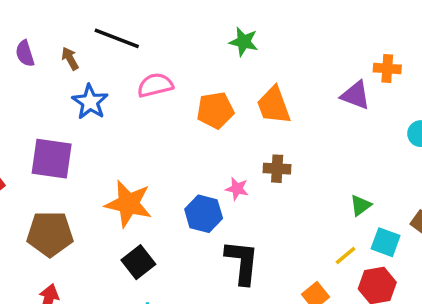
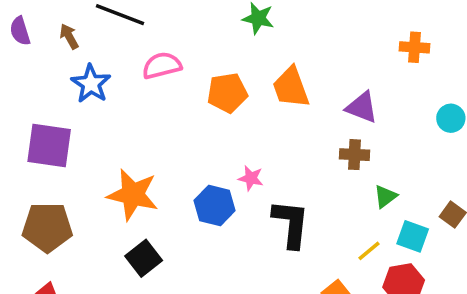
purple triangle: (356, 95) -> (362, 107), moved
brown cross: (277, 169) -> (354, 155), moved
black L-shape: (242, 262) -> (291, 224), moved

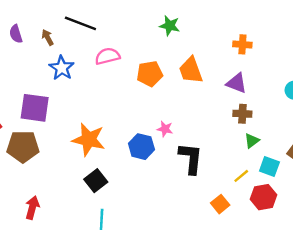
orange cross: (414, 47) -> (242, 44), moved
brown cross: (354, 155) -> (242, 114), moved
brown pentagon: (47, 227) -> (23, 147), moved

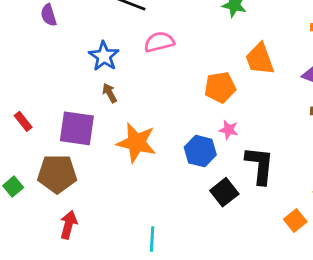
brown arrow: (48, 37) -> (110, 93), moved
orange pentagon: (150, 74) -> (220, 87), moved
purple square: (35, 108) -> (77, 128), moved
brown pentagon: (23, 147) -> (57, 174), moved
black square: (96, 181) -> (224, 192), moved

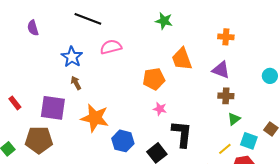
blue hexagon: (200, 151) -> (123, 141), moved

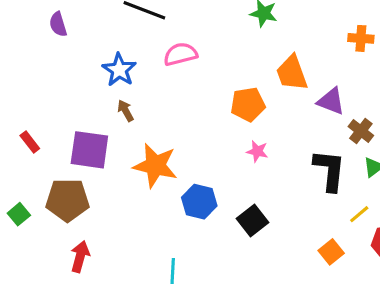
purple triangle: (221, 70) -> (331, 101), moved
brown cross: (226, 96) -> (361, 131), turned 35
black L-shape: (182, 134) -> (329, 170), moved

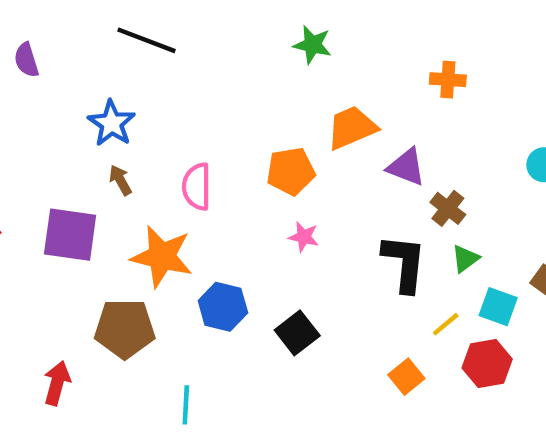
pink semicircle: (180, 54) -> (197, 187), moved, turned -76
orange trapezoid: (292, 73) -> (352, 128), turned 87
brown pentagon: (67, 200) -> (125, 329), moved

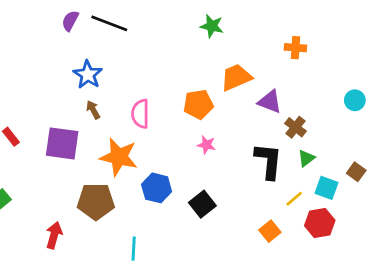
purple semicircle: (26, 60) -> (70, 21), moved, turned 45

